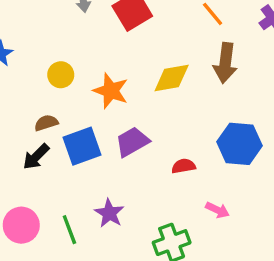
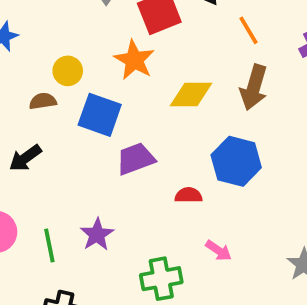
orange star: (111, 91) -> (134, 60), moved
brown semicircle: (46, 123) -> (43, 101), moved
blue hexagon: (239, 144) -> (236, 161), moved
blue square: (82, 146) -> (100, 115), moved, turned 30

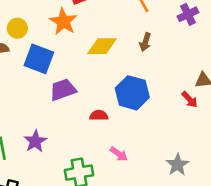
brown arrow: (254, 87) -> (145, 42), size x0.6

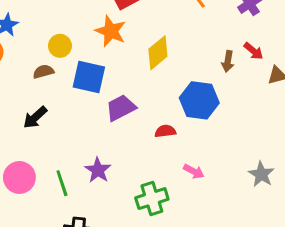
brown arrow: (145, 42) -> (228, 61), moved
yellow diamond: (102, 46) -> (158, 53), turned -32
red arrow: (190, 99) -> (254, 51), moved

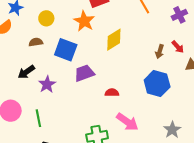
yellow circle: (60, 46) -> (46, 18), moved
blue hexagon: (199, 100) -> (157, 83), moved
purple star: (98, 170) -> (47, 84), moved
pink arrow: (194, 171) -> (127, 122), size x1.6

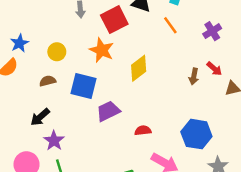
blue hexagon: (157, 83) -> (196, 134), moved
purple star: (47, 84) -> (54, 141), moved

